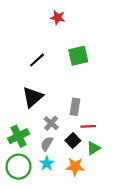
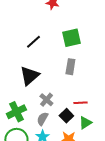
gray rectangle: (75, 107) -> (70, 67), moved

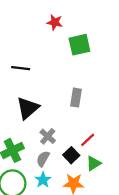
green square: (71, 38) -> (79, 45), moved
black line: (33, 42) -> (21, 68), moved, turned 49
red line: (80, 103) -> (88, 140), turned -40

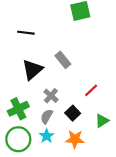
gray rectangle: (76, 98) -> (63, 60), moved, turned -49
red line: (88, 140) -> (91, 90), moved
green triangle: (94, 163) -> (102, 121), moved

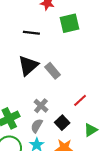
black line: (26, 33) -> (31, 33), moved
black triangle: (32, 70) -> (28, 66), moved

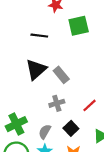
gray cross: (41, 106) -> (57, 103), moved, turned 32

